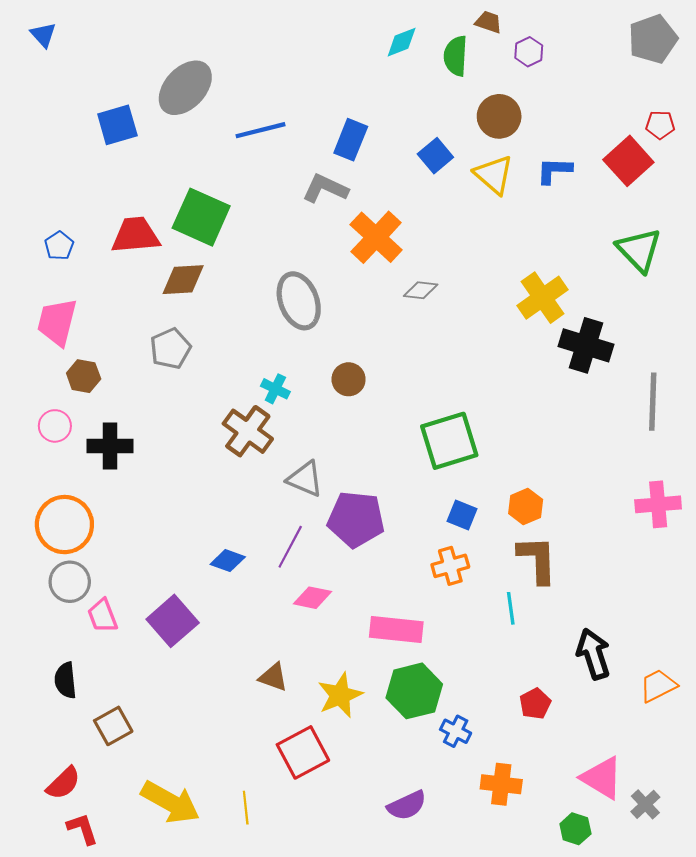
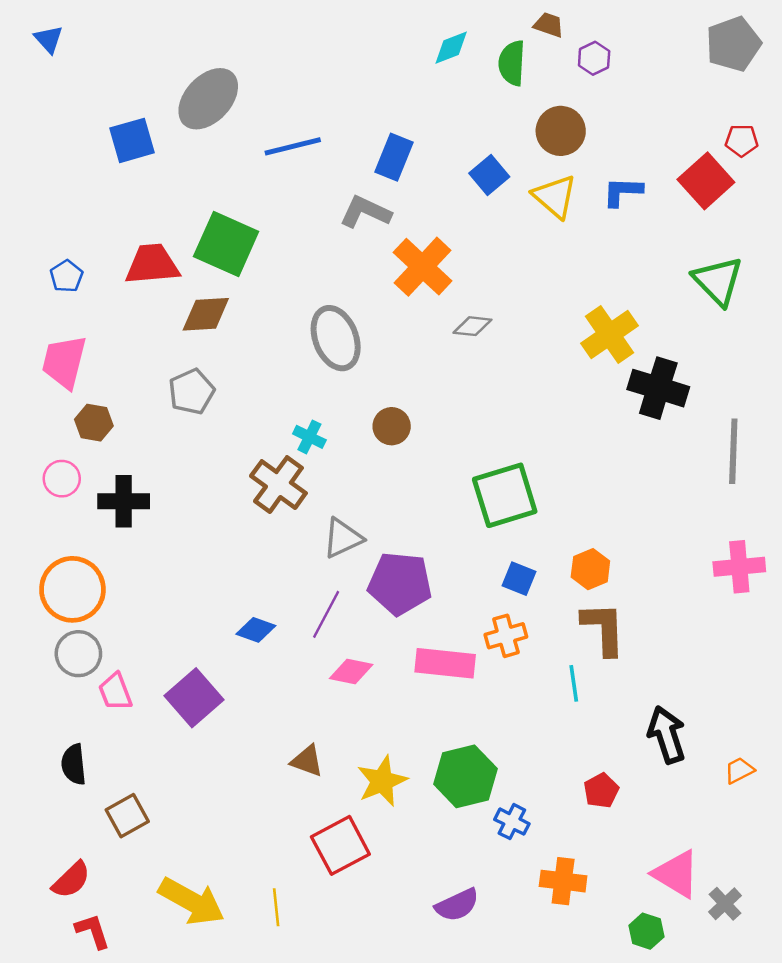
gray triangle: (305, 479) -> (343, 538), turned -48
pink rectangle: (396, 629) -> (445, 663), moved
orange trapezoid: (658, 686) -> (739, 770), size x0.7

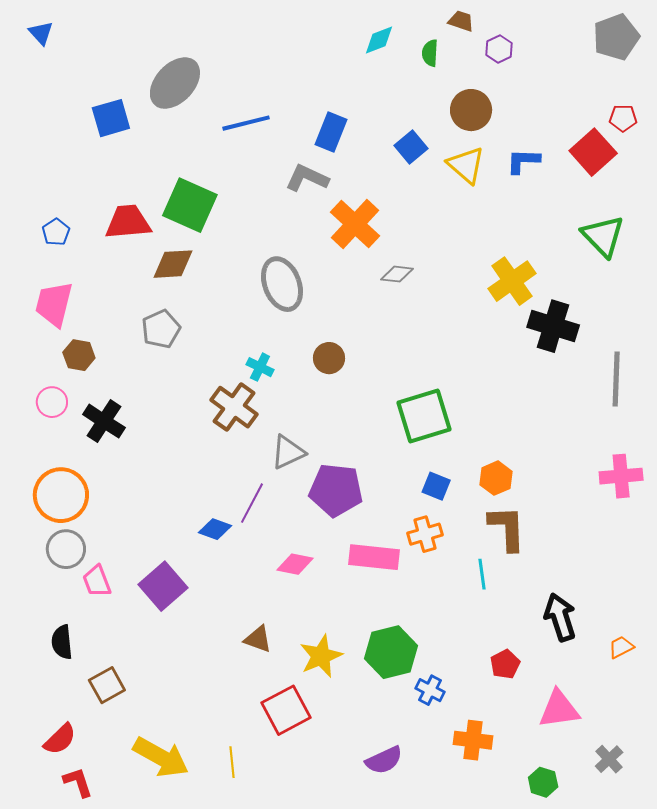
green semicircle: (512, 63) -> (430, 53), size x0.7
black cross: (124, 501) -> (104, 421), turned 33
purple line: (326, 614) -> (252, 503), moved
pink triangle: (676, 874) -> (559, 709), moved, turned -39

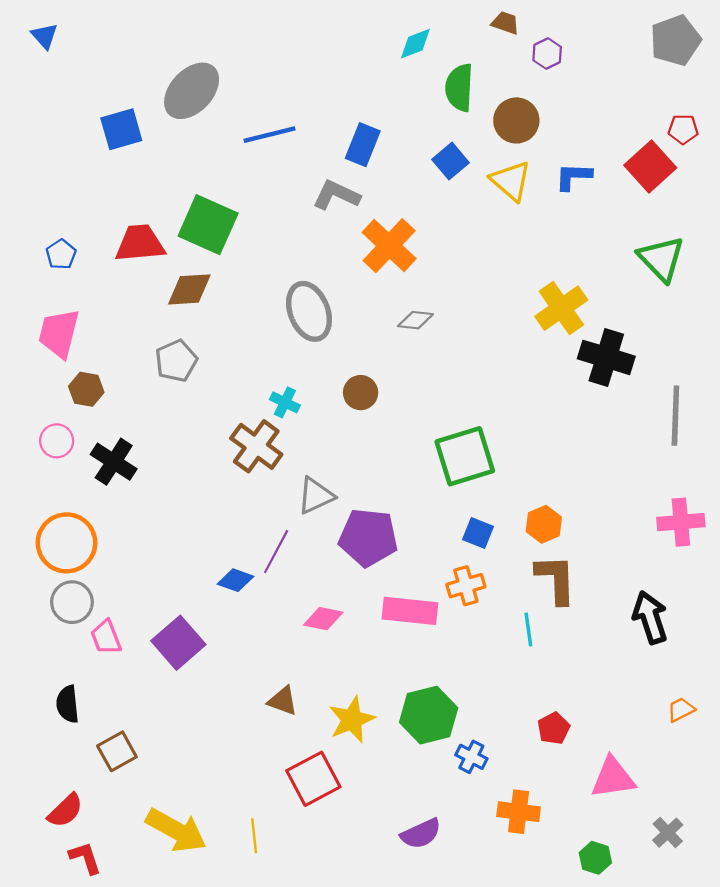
green semicircle: (430, 53) -> (459, 88), moved, size x1.6
gray diamond: (397, 274) -> (415, 320), moved
black arrow: (560, 617) -> (650, 617), moved

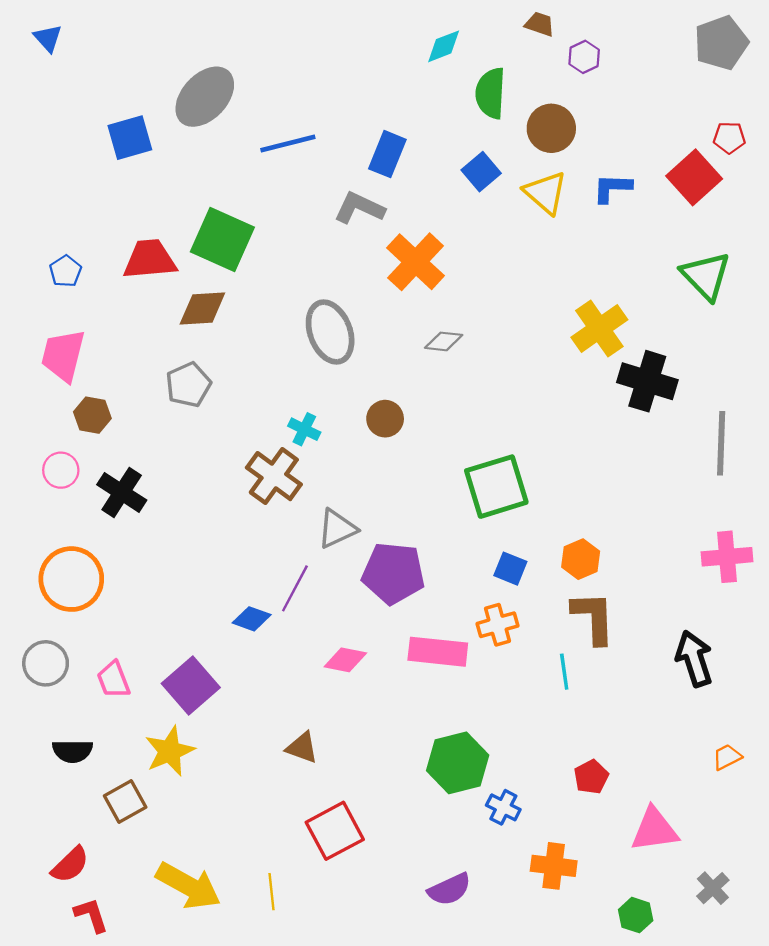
gray circle: (72, 602) -> (46, 663), moved
black semicircle: (68, 704) -> (72, 751), turned -84
yellow star: (352, 720) -> (170, 751), moved

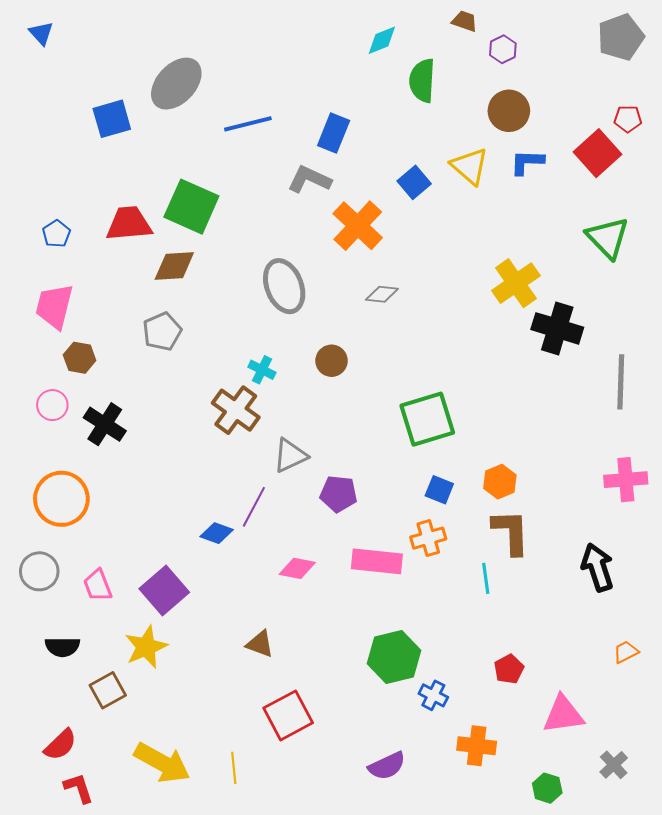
brown circle: (551, 128) -> (509, 111), moved
blue square: (481, 172) -> (414, 182), moved
purple pentagon: (393, 573) -> (339, 494), size x0.7

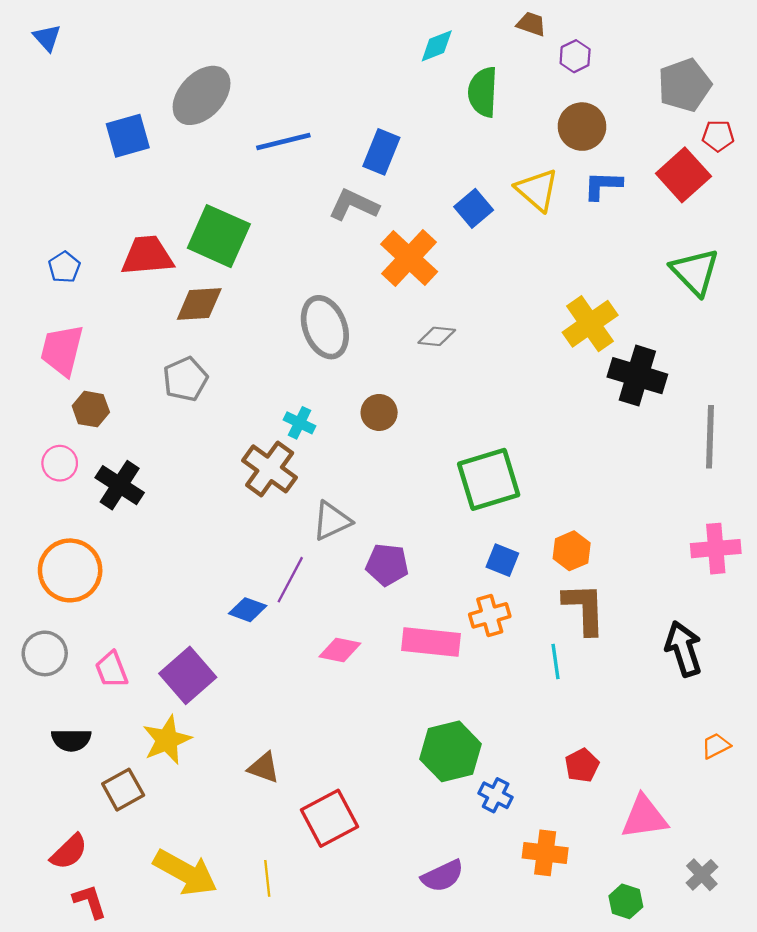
gray pentagon: (621, 37) -> (685, 85), moved
brown triangle: (260, 644) -> (264, 768), moved

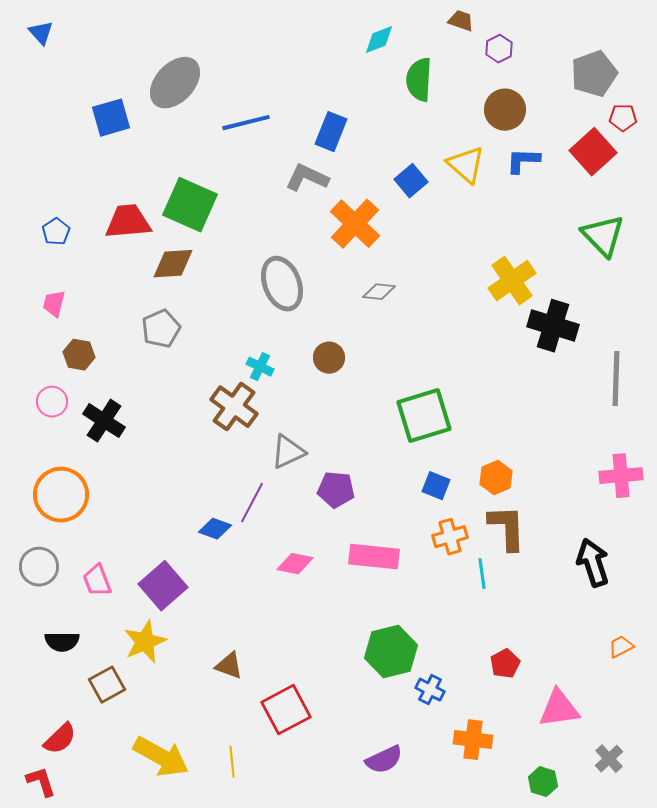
pink trapezoid: (62, 350) -> (54, 304), size x0.6
orange cross: (490, 615) -> (450, 537), moved
red L-shape: (90, 901) -> (41, 782), moved

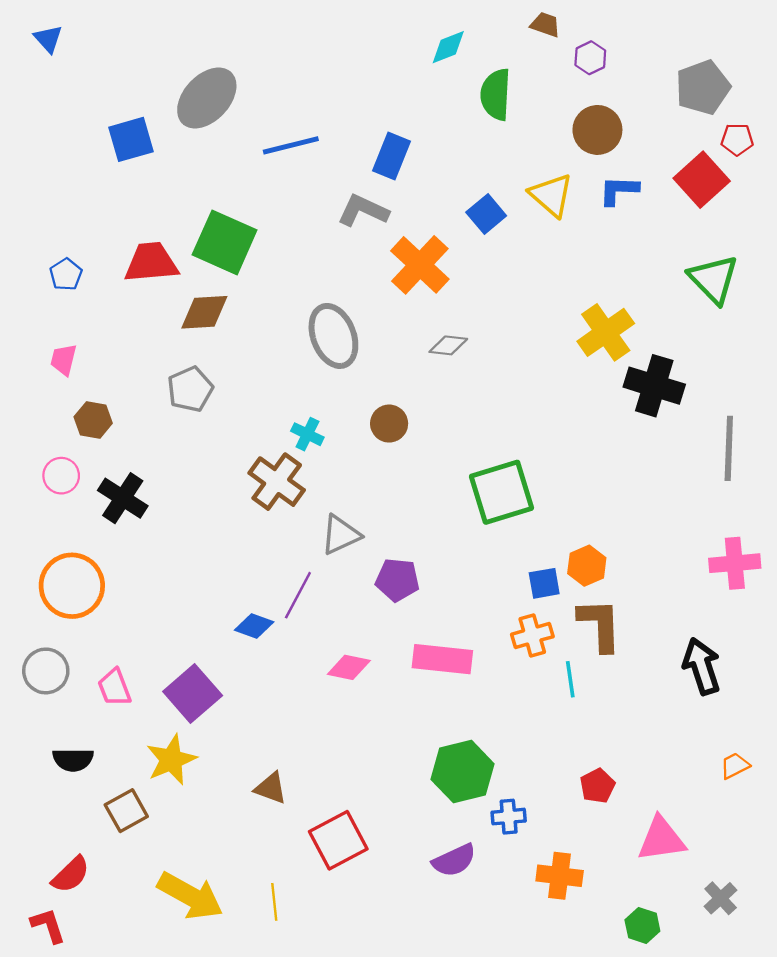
blue square: (436, 486) -> (544, 583), moved, turned -32
blue cross: (430, 690) -> (509, 817), turned -32
purple semicircle: (384, 760) -> (454, 860), moved

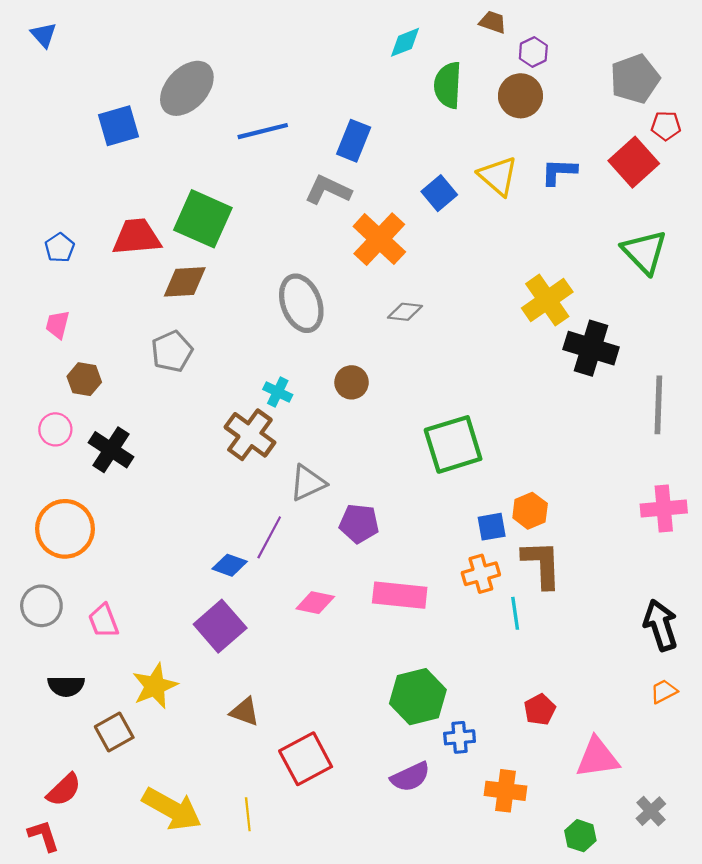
brown circle: (597, 130) -> (520, 96), moved
black arrow: (702, 666) -> (661, 625), moved
purple square: (193, 693) -> (220, 626), moved

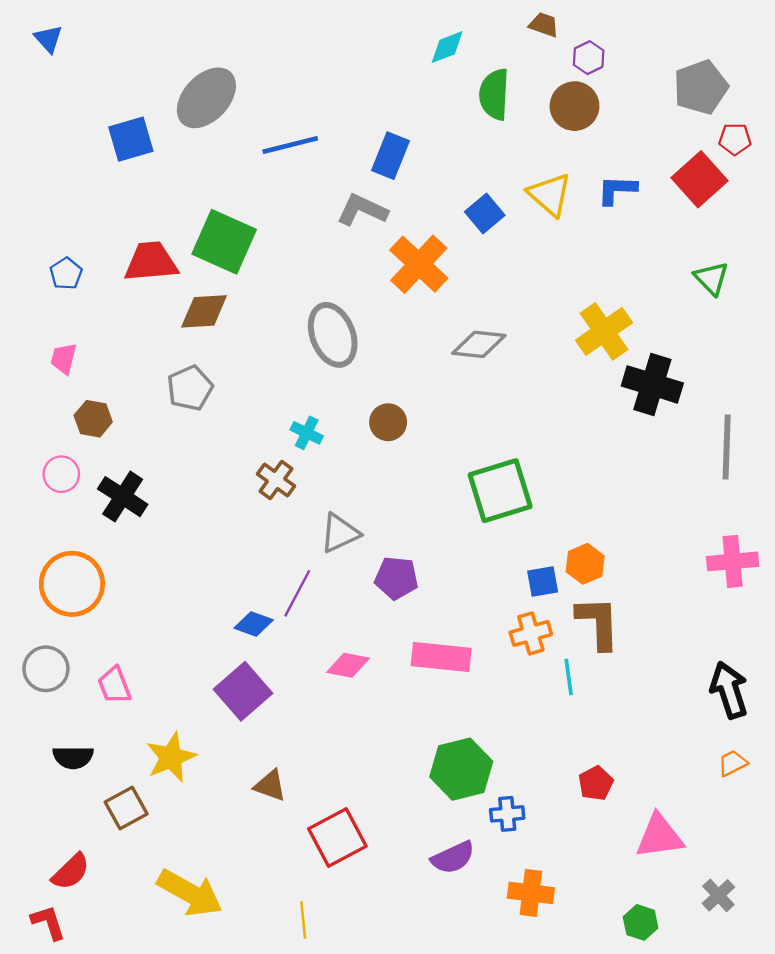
green triangle: (644, 252) -> (711, 278), size x0.7
gray diamond: (405, 312) -> (479, 344), moved, size x1.4
brown cross: (250, 435) -> (276, 480), size x0.7
orange cross: (505, 791) -> (531, 893), moved
yellow line: (248, 814) -> (303, 920), moved

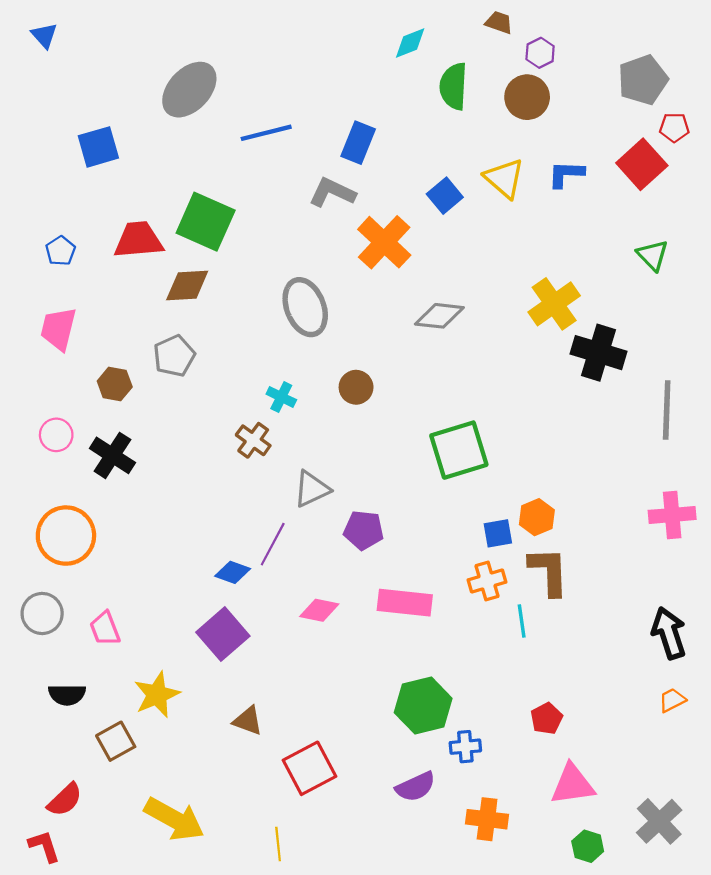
blue square: (131, 139) -> (98, 147), moved
pink trapezoid: (64, 359) -> (58, 329), size x1.5
brown hexagon: (93, 419) -> (115, 384), moved
pink triangle: (659, 836) -> (573, 785), moved
gray cross: (718, 895) -> (659, 821), size x1.5

